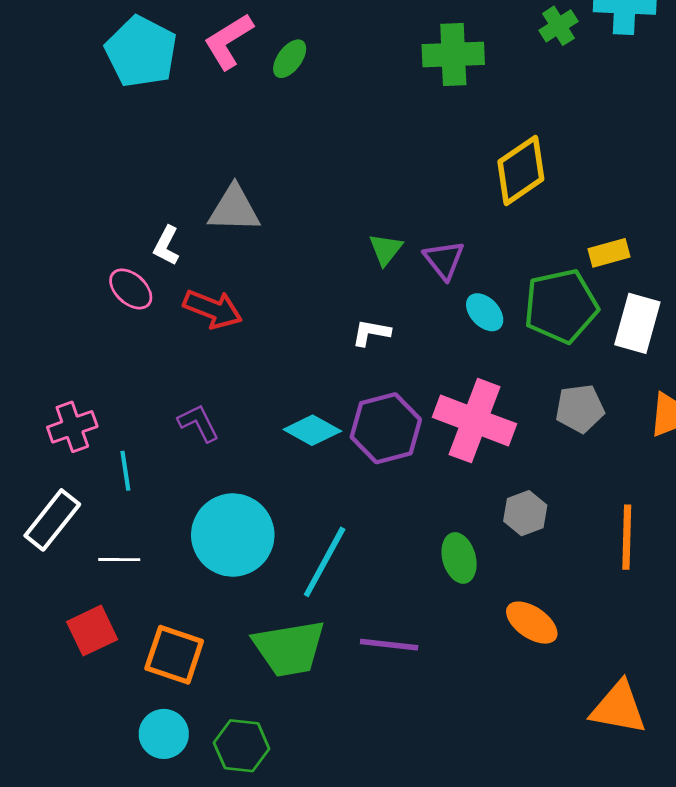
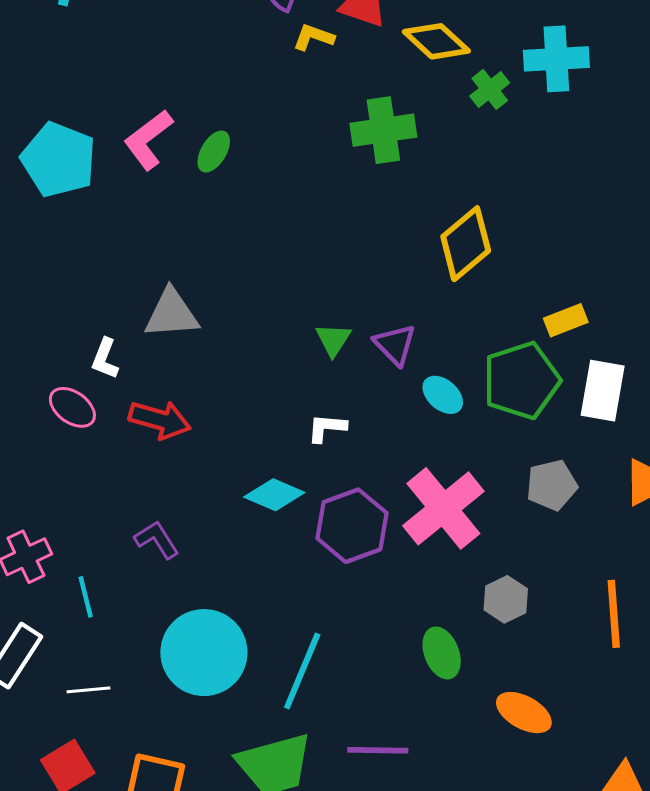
pink cross: (475, 421) -> (443, 508), turned 36
cyan diamond: (312, 430) -> (274, 495), moved

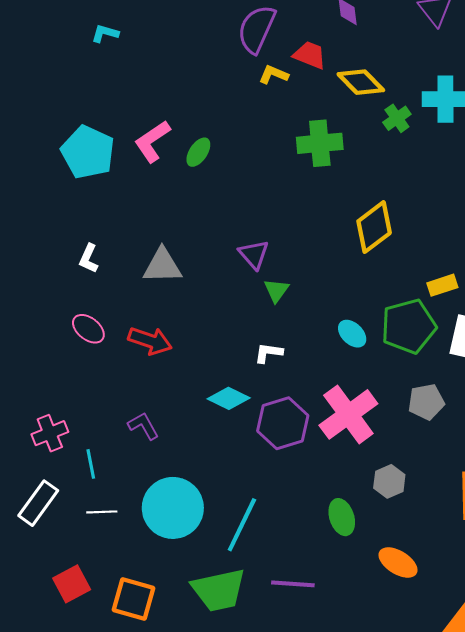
purple triangle: (395, 345) -> (254, 254), moved
white L-shape: (105, 359) -> (89, 258), moved
white line: (88, 690) -> (102, 512), moved

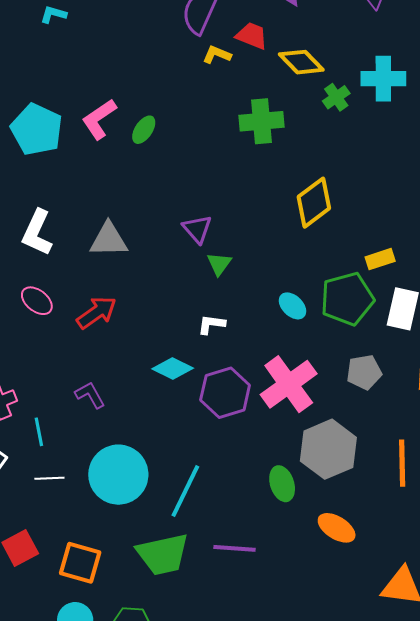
white L-shape: (89, 258) -> (37, 233), size x1.6
red arrow: (150, 341) -> (97, 312), turned -54
gray hexagon: (389, 481) -> (328, 449), size x1.8

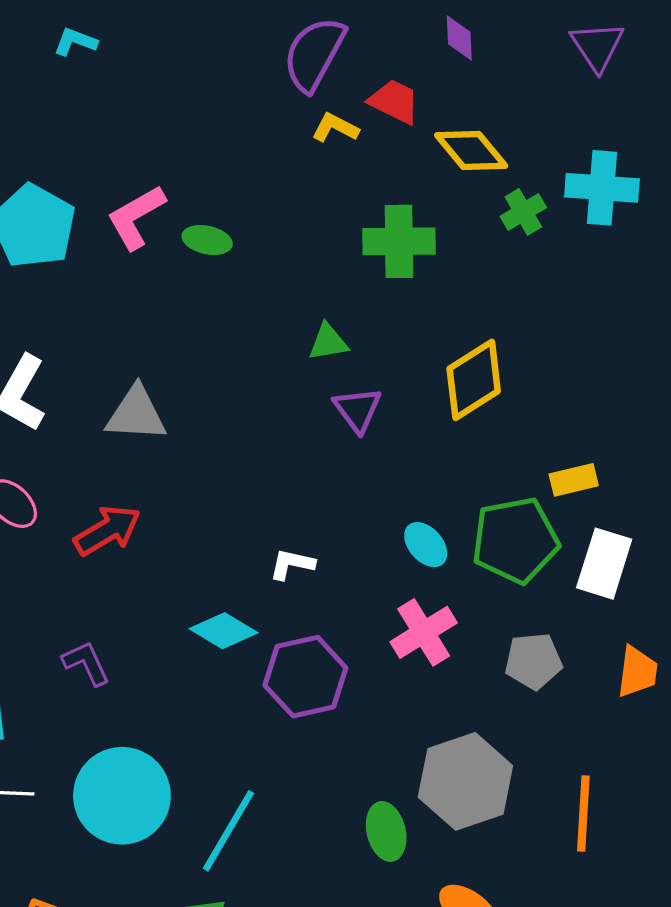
green ellipse: (144, 130) -> (207, 240), turned 64
purple triangle: (197, 229) -> (357, 410), moved
green triangle: (219, 264) -> (328, 342), moved, turned 40
pink cross: (289, 384) -> (424, 632), moved, size x0.7

